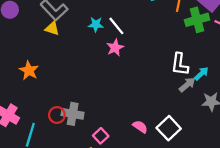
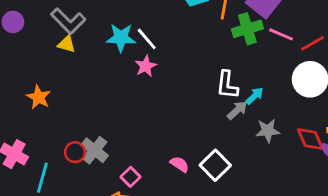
cyan star: (96, 24) -> (121, 38), size x1.5
gray cross: (73, 114) -> (95, 150), turned 30

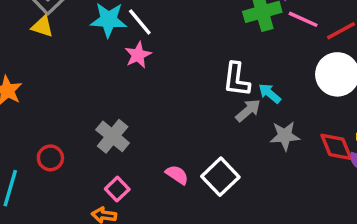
cyan arrow: (255, 96) -> (270, 93), turned -96
gray cross: (95, 150) -> (113, 136), moved

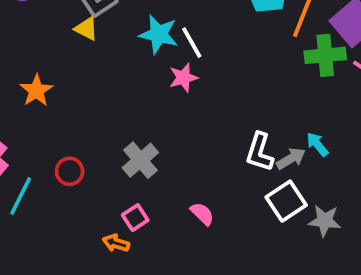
white L-shape: (236, 79) -> (260, 152), moved
gray star: (285, 136) -> (325, 221), moved
white square: (220, 177) -> (286, 201), moved

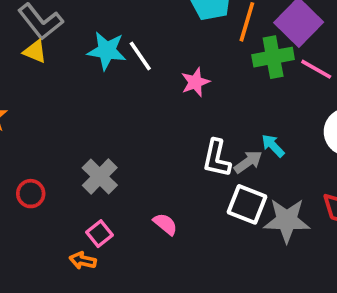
pink star: (183, 78) -> (195, 82), moved
white square: (286, 201) -> (247, 204), turned -30
gray star: (325, 221) -> (287, 220), size x1.4

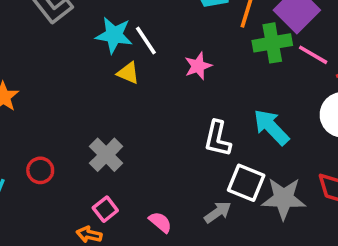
yellow triangle: (35, 51) -> (128, 73), moved
cyan arrow: (273, 146) -> (271, 127), size x1.6
gray arrow: (248, 162) -> (218, 212), moved
pink semicircle: (165, 224) -> (160, 222), moved

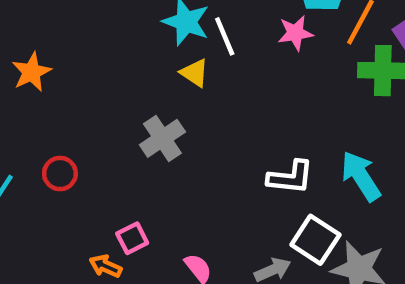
pink star: (198, 66) -> (295, 33), moved
white L-shape: (217, 139) -> (290, 177), turned -108
gray cross: (106, 155) -> (162, 138), moved

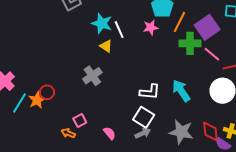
orange star: (32, 72) -> (37, 100), moved
white square: (315, 240) -> (144, 117), moved

